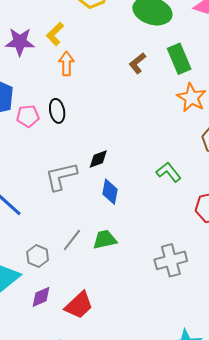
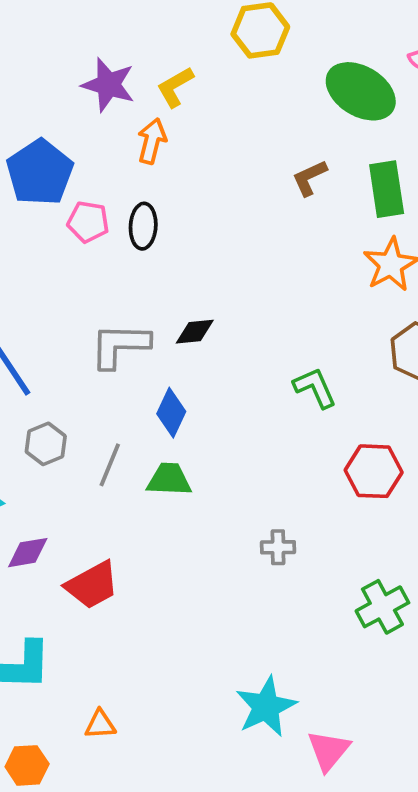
orange arrow: (66, 64) -> (152, 141), moved
blue diamond: (110, 192) -> (171, 413), moved
gray line: (72, 240) -> (110, 465), turned -30
gray hexagon: (38, 256) -> (46, 444), moved
gray cross: (171, 260) -> (278, 547), size x0.6

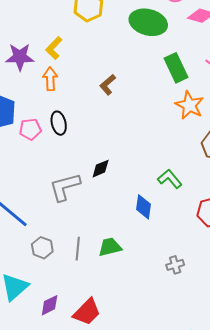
brown L-shape: (310, 178) -> (108, 85), moved
blue diamond: (171, 413) -> (143, 207), moved

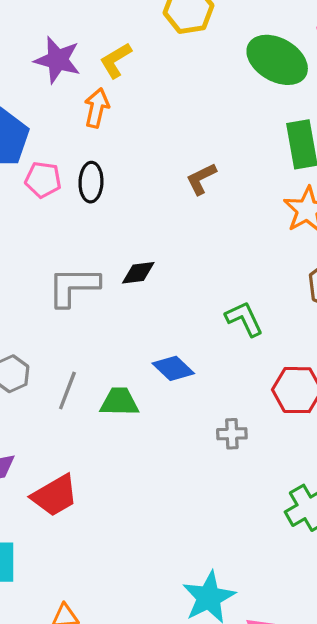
brown L-shape: (108, 85) -> (201, 179), moved
blue diamond: (143, 207) -> (173, 368), moved, turned -70
gray cross: (175, 265) -> (232, 434), moved

